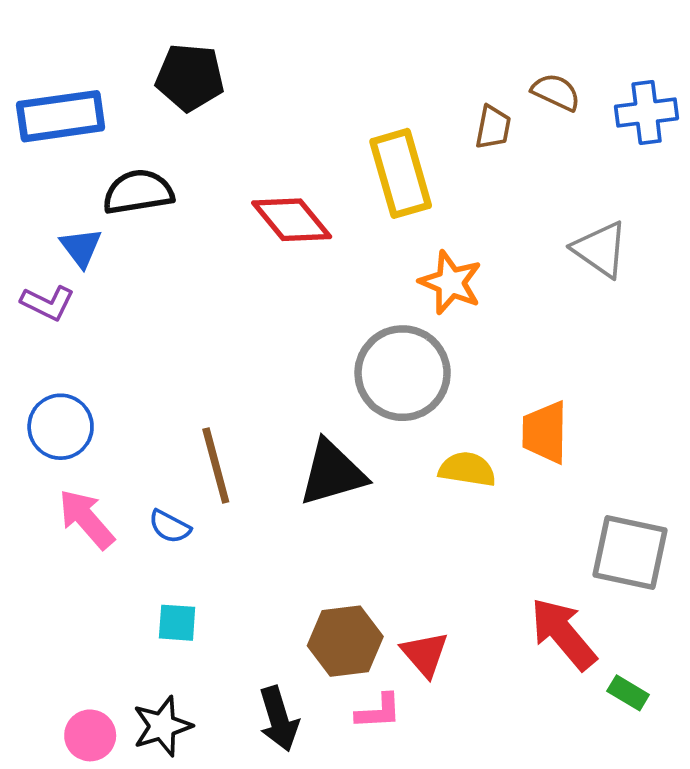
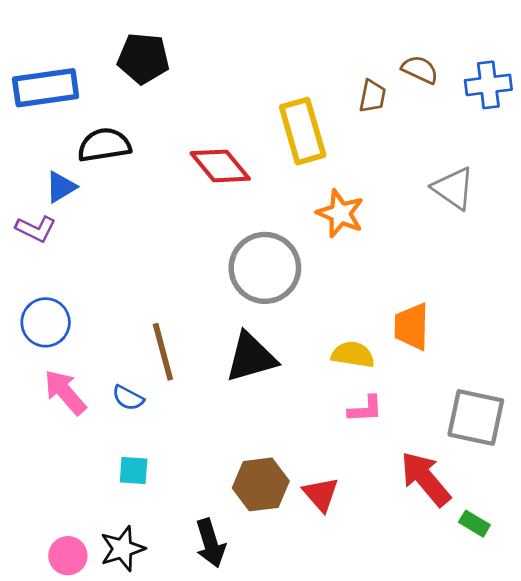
blue triangle: (81, 247) -> (61, 187), turned 36
gray circle: (403, 373) -> (265, 268), moved
pink L-shape: (379, 711) -> (365, 409), moved

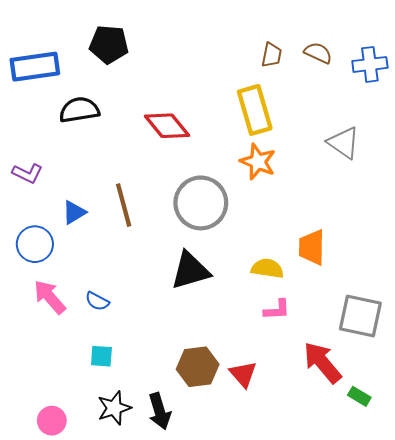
brown trapezoid: (372, 96) -> (272, 55), moved
yellow rectangle: (303, 131) -> (255, 110), moved
blue triangle: (61, 187) -> (74, 212), moved
brown line: (163, 352) -> (124, 205), moved
black star: (122, 549) -> (114, 408), moved

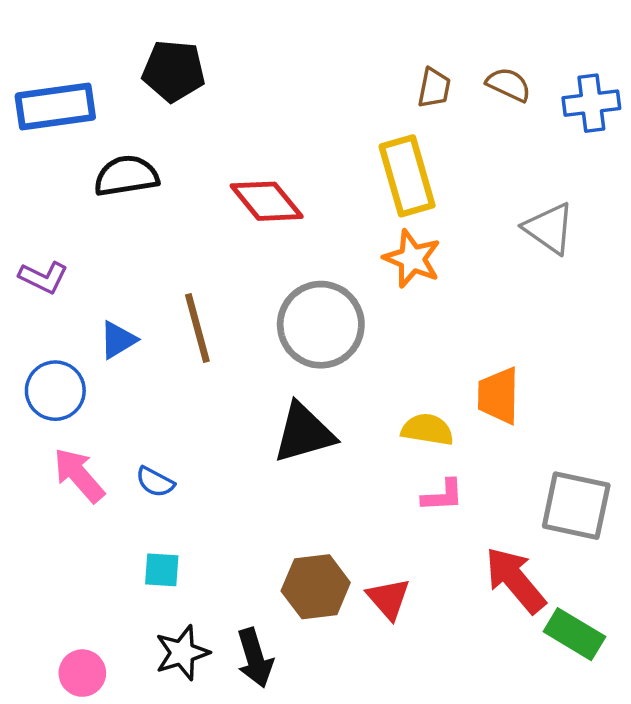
green rectangle: (359, 396) -> (574, 634), size x1.6

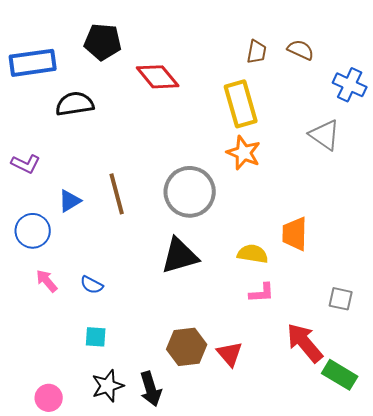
blue cross: (591, 103) -> (350, 85), moved, turned 32
red diamond: (267, 201) -> (158, 77), moved
pink arrow: (79, 475) -> (47, 281), size x0.7
gray square: (576, 506) -> (341, 299), size x0.6

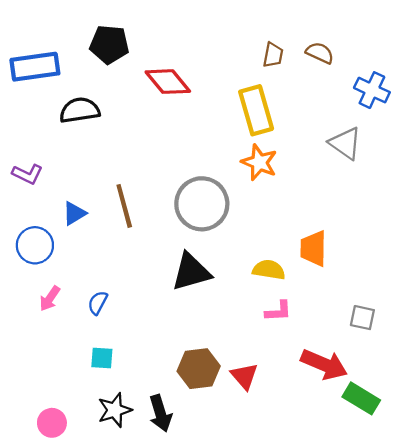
pink arrow: (47, 281) -> (50, 298), turned -105
blue semicircle: (92, 285) -> (98, 303), turned 90
red arrow: (305, 343) -> (324, 364), turned 153

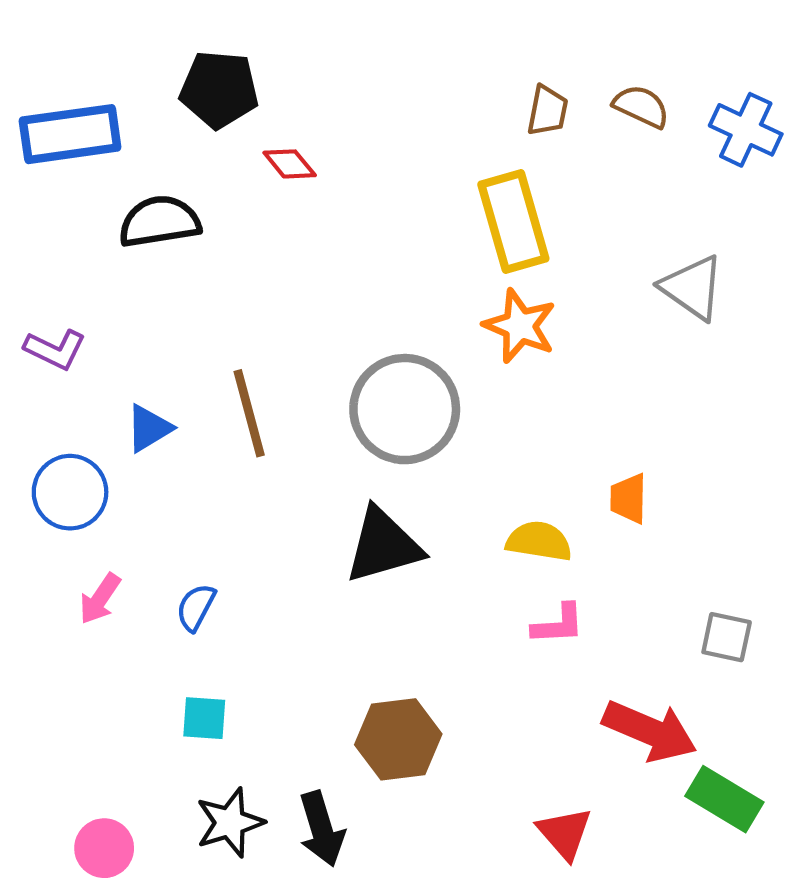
red diamond: (168, 82) -> (290, 164), moved, size x0.6
blue cross: (372, 90) -> (746, 130), moved
orange trapezoid: (313, 248) -> (628, 499), size x0.7
red triangle: (244, 376) -> (565, 833), moved

